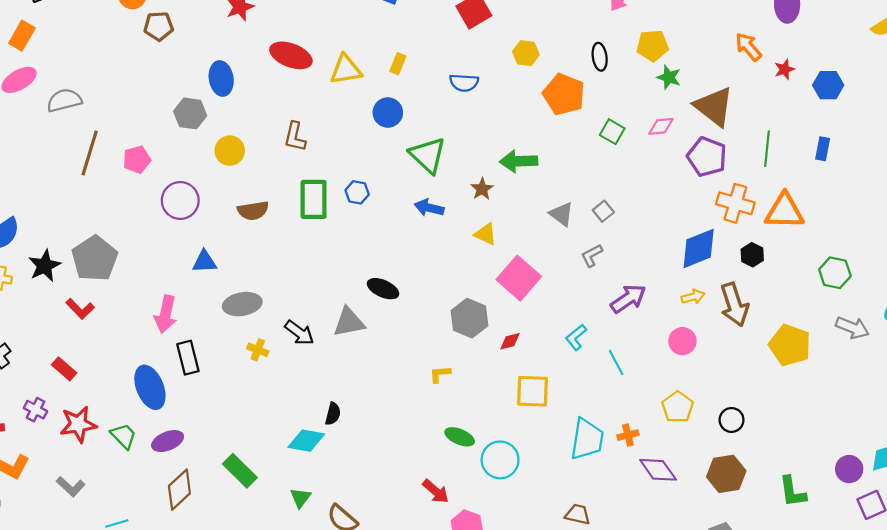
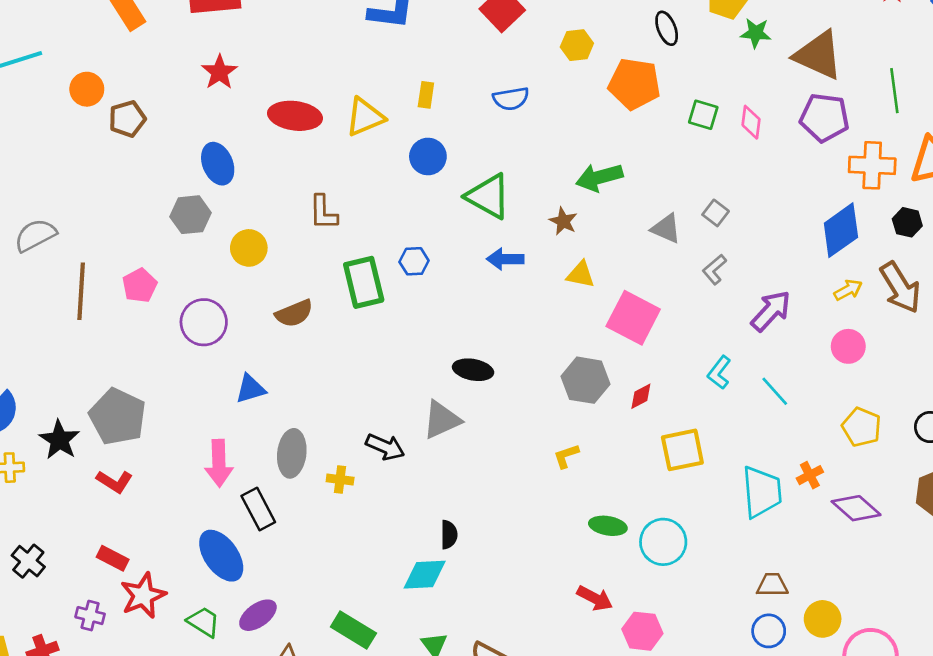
pink diamond: (661, 126) -> (751, 122), moved, turned -64
gray ellipse: (242, 304) -> (292, 453), moved, turned -60
red star: (78, 424) -> (143, 596), moved

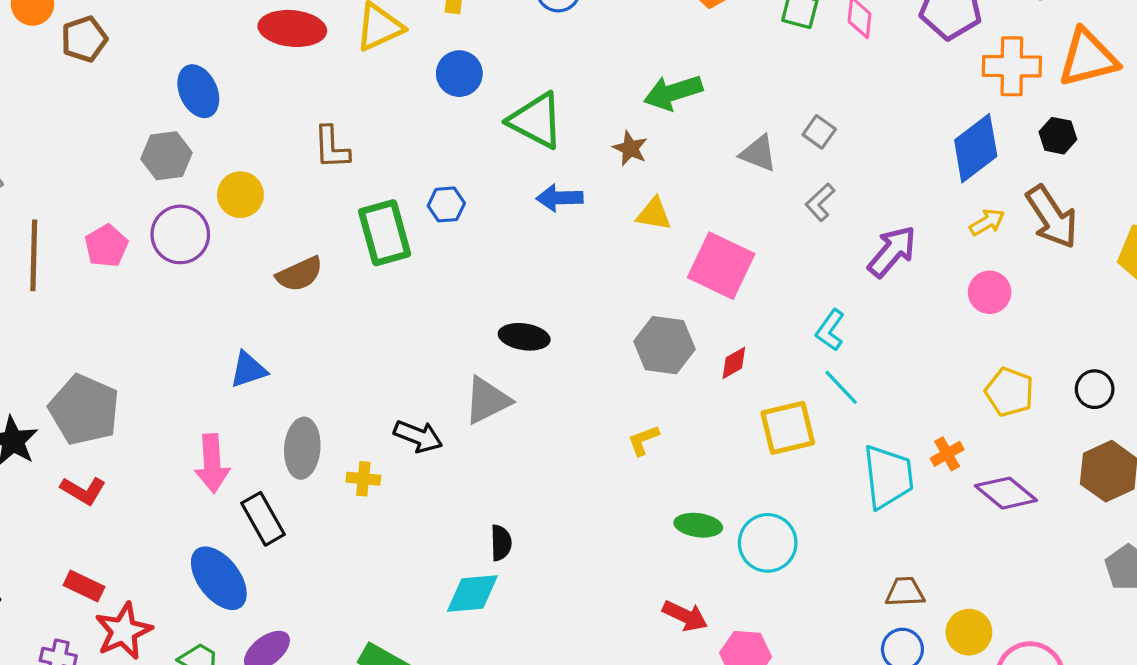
purple circle: (204, 322) -> (180, 234), moved
cyan line: (775, 391) -> (841, 387), moved

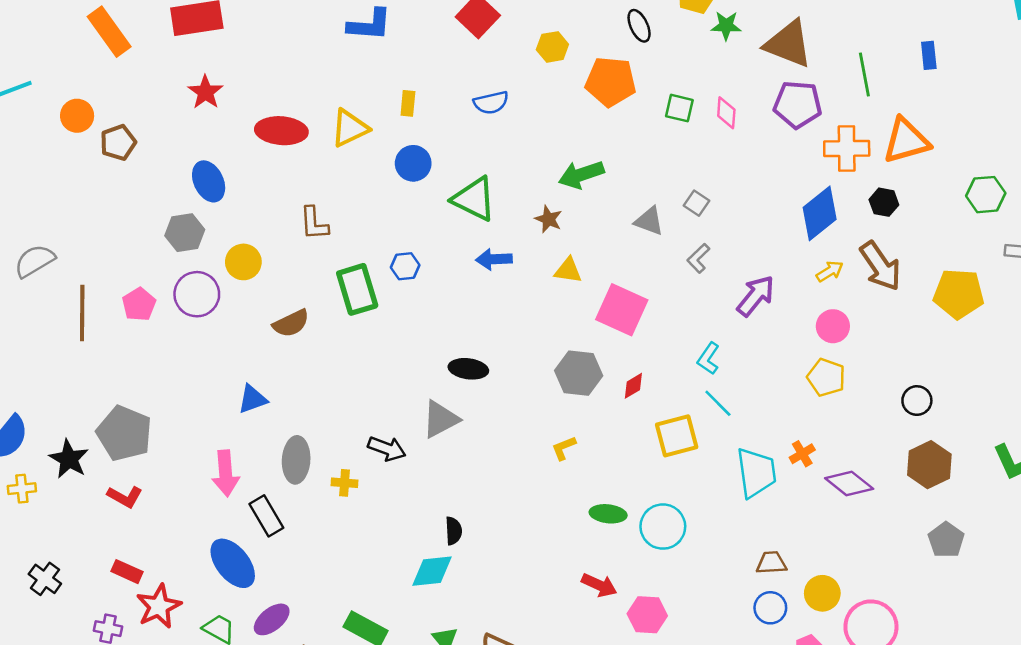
yellow pentagon: (1009, 392) -> (826, 377), moved

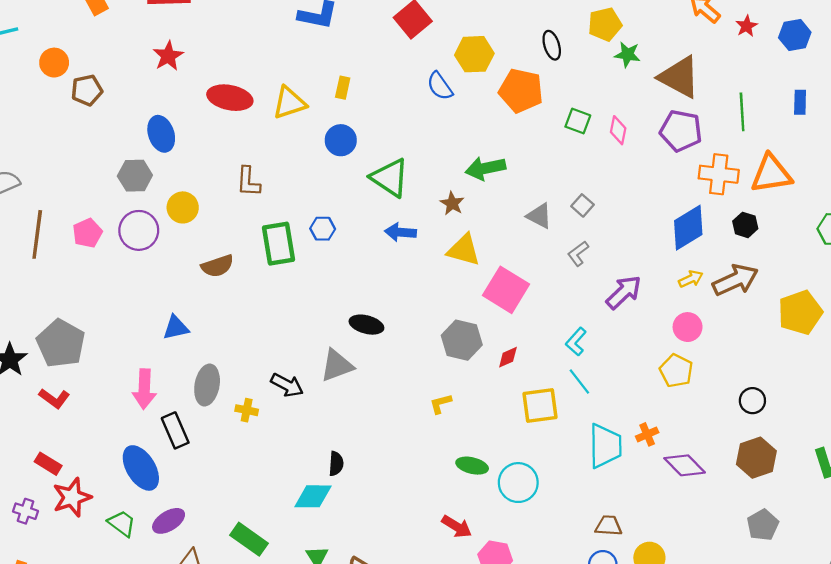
yellow hexagon: (552, 47) -> (474, 54), size x1.4
blue semicircle: (491, 103) -> (440, 86), moved, turned 60
brown arrow: (880, 266) -> (735, 280), turned -87
yellow triangle: (568, 270) -> (464, 250), size x1.4
yellow pentagon: (959, 294) -> (800, 312), turned -30

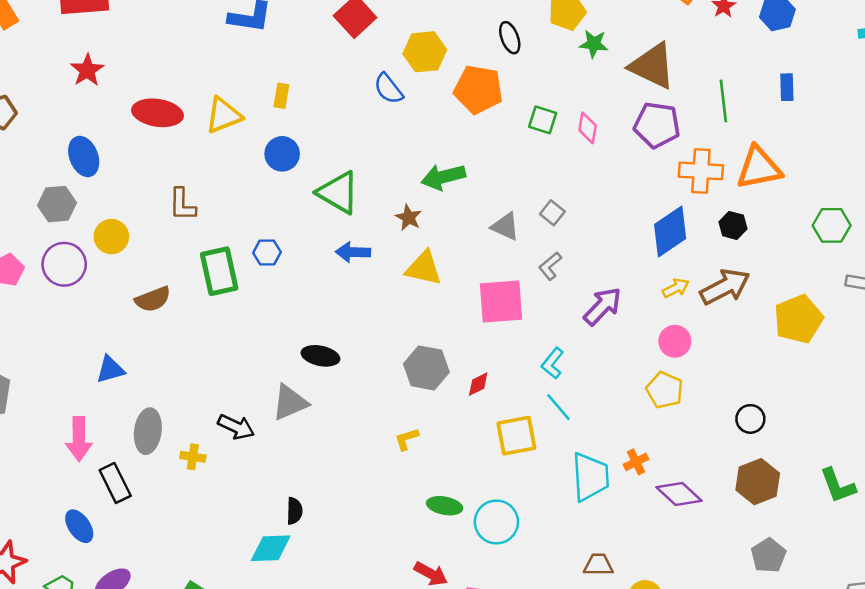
pink square: (506, 290) -> (501, 301), moved, turned -33
blue ellipse: (141, 468) -> (79, 526), size x0.7

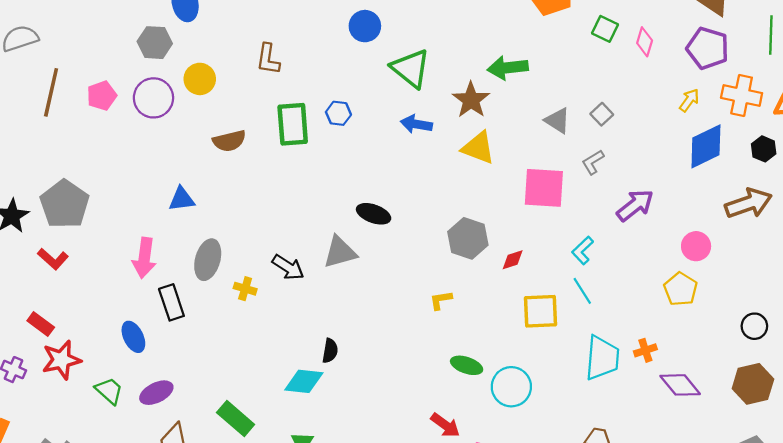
brown star: (408, 218) -> (471, 100), size x1.5
yellow arrow: (676, 288) -> (689, 100), moved, turned -35

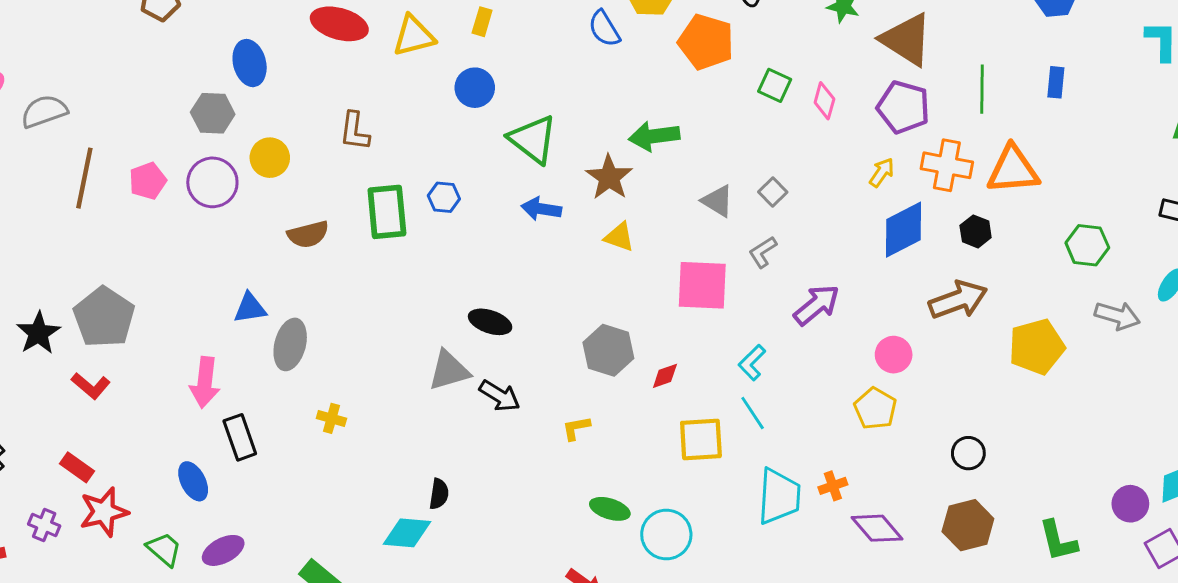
yellow triangle: (478, 148) -> (619, 237), size x0.7
gray ellipse: (208, 260) -> (290, 344), moved
black arrow: (288, 267) -> (500, 396), moved

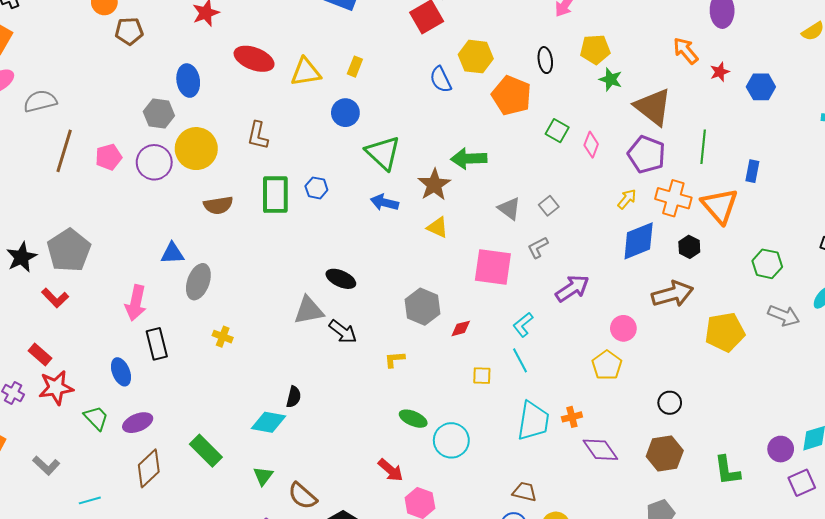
blue rectangle: (1056, 82) -> (752, 171), moved
yellow circle: (270, 158) -> (196, 149), size x1.5
orange triangle: (1013, 170) -> (720, 206), turned 48
yellow square: (701, 440) -> (482, 376), size x0.6

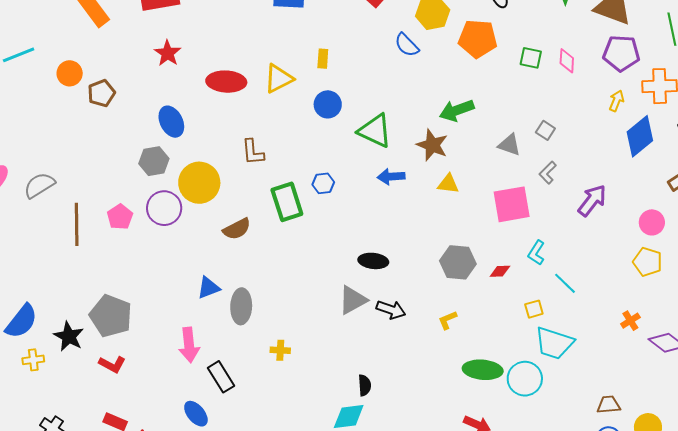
cyan L-shape: (523, 325) -> (536, 253), moved
red diamond: (461, 328) -> (500, 271), turned 30
green ellipse: (413, 419) -> (483, 370), size x1.4
cyan trapezoid: (533, 421) -> (554, 343), moved, turned 117

